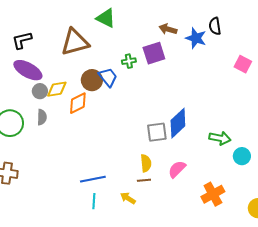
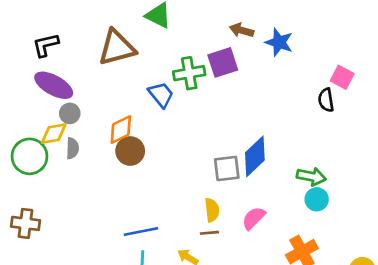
black semicircle: (215, 26) -> (326, 100), moved
green cross: (129, 61) -> (189, 73), size x1.6
brown circle: (92, 80) -> (130, 151), moved
yellow diamond: (57, 89) -> (54, 134), moved
cyan circle: (242, 156) -> (317, 199), moved

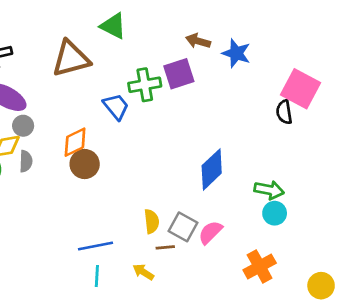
pink square: (342, 77) -> (301, 89), size x1.6
gray square: (227, 168) -> (183, 227), moved, turned 36
yellow semicircle: (212, 210) -> (152, 221), moved

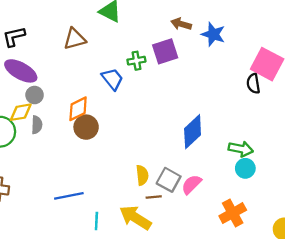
brown triangle: (71, 59) -> (75, 39), size x0.7
green cross: (145, 85) -> (136, 61), size x0.7
blue line: (96, 246) -> (69, 196), moved
yellow arrow: (143, 272) -> (135, 218), size x1.8

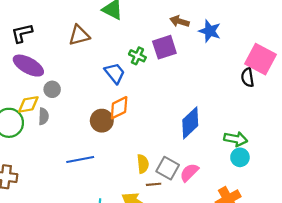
green cross: (136, 61) -> (137, 56), turned 35
gray circle: (35, 95) -> (52, 89), moved
orange diamond: (78, 109) -> (119, 108), moved
brown circle: (86, 127) -> (102, 121), moved
blue line: (69, 196) -> (80, 159), moved

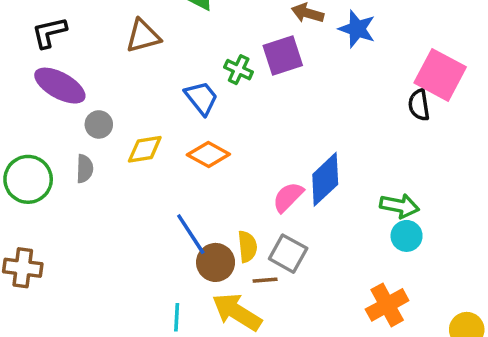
yellow diamond: (28, 104) -> (145, 149), moved
orange diamond: (119, 108) -> (208, 155), turned 55
brown circle: (102, 121) -> (216, 262), moved
blue line: (80, 159) -> (191, 234), moved, turned 68
pink semicircle: (189, 172) -> (288, 197), moved

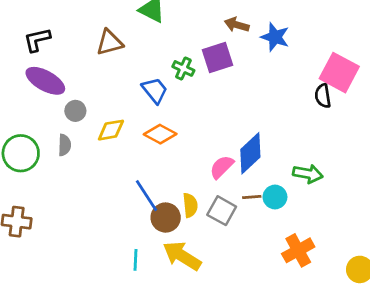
cyan circle: (407, 236) -> (275, 197), moved
brown line: (265, 280) -> (252, 197), moved

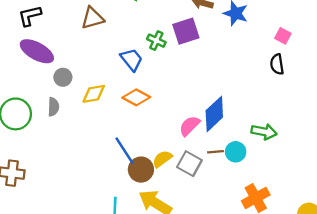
pink square: (339, 73) -> (283, 36), moved, size x0.5
yellow semicircle: (190, 205) -> (162, 159), turned -120

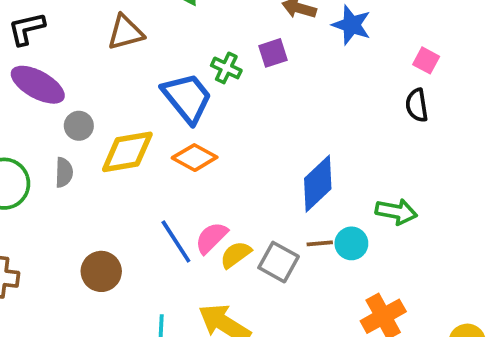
purple square: (186, 31) -> (273, 53), size x0.7
blue trapezoid: (131, 60) -> (187, 98), size x1.4
yellow diamond: (94, 94) -> (127, 152), size x1.4
pink semicircle: (189, 126) -> (211, 238), moved
brown circle: (141, 170) -> (101, 271), moved

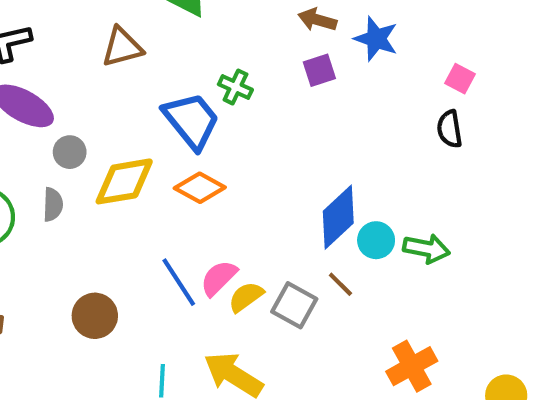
purple square: (273, 53) -> (319, 70), moved
brown line: (320, 243) -> (340, 284), turned 50
cyan circle: (351, 243) -> (376, 240), moved

